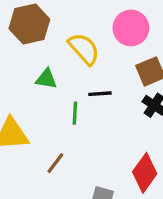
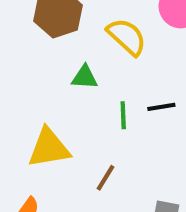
black line: (100, 94) -> (161, 107), moved

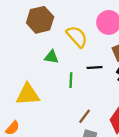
black line: (161, 107) -> (95, 67), moved
brown line: (105, 178) -> (85, 116), moved

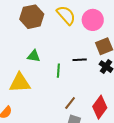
yellow semicircle: (77, 37) -> (66, 15), moved
green triangle: (51, 57) -> (34, 56), moved

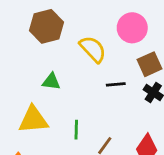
yellow semicircle: (66, 15) -> (93, 49), moved
green line: (58, 71) -> (76, 130), moved

